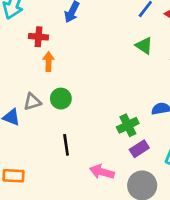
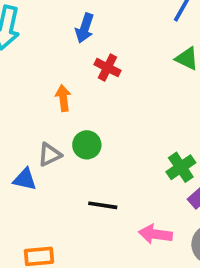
red cross: (38, 37) -> (107, 68), moved, turned 30
black line: (66, 145) -> (103, 205), turned -65

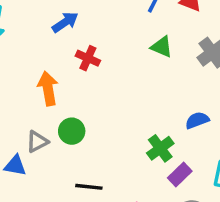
blue arrow: (85, 28) -> (65, 22), turned -140
orange arrow: (63, 98) -> (48, 88), size x1.4

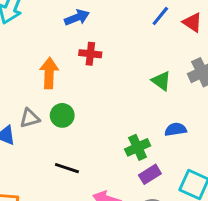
green triangle: (162, 47) -> (161, 81), moved
red cross: (88, 58) -> (90, 54), turned -30

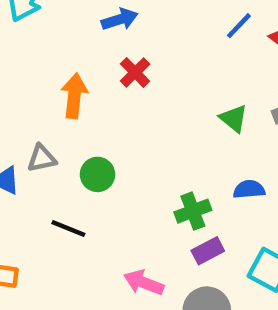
red cross: (90, 54) -> (135, 72), turned 35
green circle: (62, 115) -> (98, 174), moved
black line: (67, 168) -> (68, 228), moved

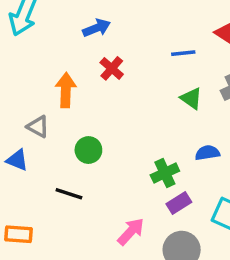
blue line: (239, 26) -> (183, 53), moved, turned 45
gray triangle: (42, 158) -> (38, 127), moved, turned 45
pink arrow: (144, 283) -> (131, 232), turned 116

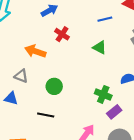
orange arrow: (66, 90) -> (35, 51), turned -66
green triangle: (191, 98) -> (100, 47), moved
green cross: (165, 173) -> (103, 94), turned -35

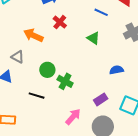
blue line: (105, 19) -> (101, 12), turned 32
green cross: (103, 94) -> (65, 81), moved

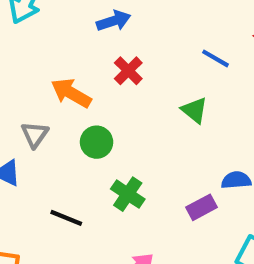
gray triangle: (18, 57) -> (35, 135), turned 32
green circle: (47, 70) -> (97, 142), moved
purple rectangle: (101, 99) -> (201, 207), moved

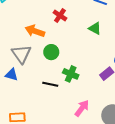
gray triangle: (35, 135) -> (21, 54), size x1.5
black line: (66, 218) -> (50, 84), moved

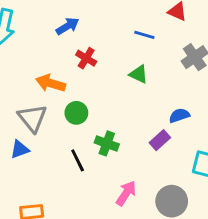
blue triangle: (12, 75) -> (20, 149), turned -32
black line: (50, 84) -> (78, 160), turned 56

